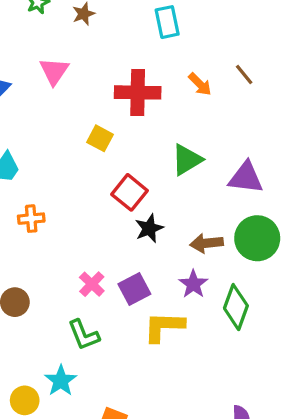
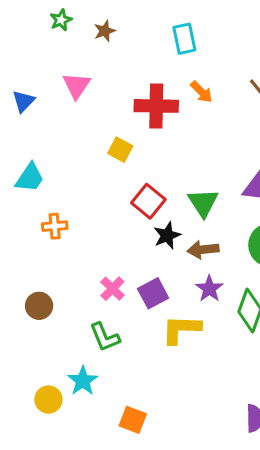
orange arrow: (200, 84) -> (201, 92), moved
green triangle: (187, 160) -> (203, 203), moved, turned -32
brown arrow: (206, 243) -> (203, 250), moved

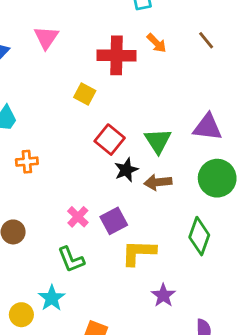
purple star: (209, 289) -> (163, 295), moved

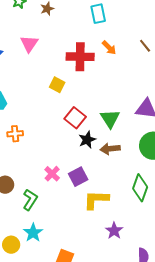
green L-shape: (71, 260) -> (30, 200), moved, turned -125

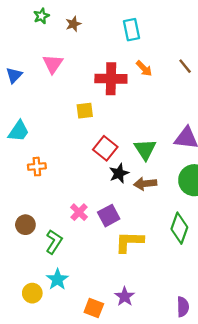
yellow square: (57, 85) -> (85, 111), turned -35
purple star: (114, 231) -> (125, 297), moved

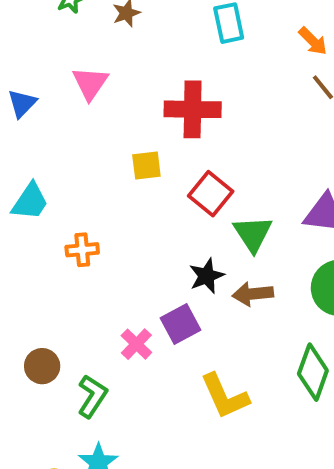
orange arrow: (144, 68) -> (313, 41), moved
red square: (105, 148) -> (211, 194), moved
orange cross: (37, 167) -> (82, 250), moved
purple square: (109, 216) -> (181, 324), moved
yellow L-shape: (129, 242) -> (225, 396), turned -116

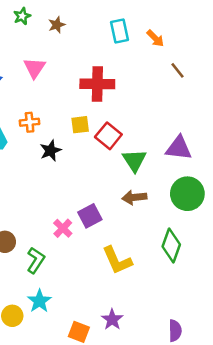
orange arrow: (313, 41) -> (155, 38), moved
yellow square: (146, 165) -> (80, 125), moved
orange cross: (82, 250) -> (30, 122), moved
black star: (207, 276) -> (50, 151), moved

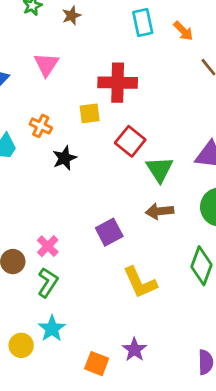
orange cross: (30, 122) -> (41, 126), turned 30
yellow square: (80, 125) -> (90, 113), moved
pink cross: (63, 228) -> (48, 246), moved

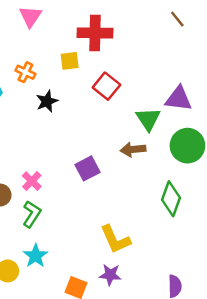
green triangle: (160, 169) -> (148, 119), moved
yellow L-shape: (140, 282) -> (115, 239), moved
purple star: (134, 350) -> (110, 275), turned -30

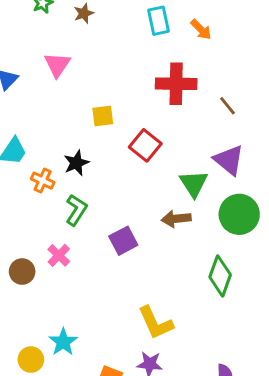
brown line: (177, 19) -> (227, 106), moved
red cross: (95, 33) -> (176, 84), moved
orange cross: (25, 72) -> (43, 181), moved
purple triangle: (179, 99) -> (229, 160), turned 32
green L-shape: (32, 214) -> (76, 210), moved

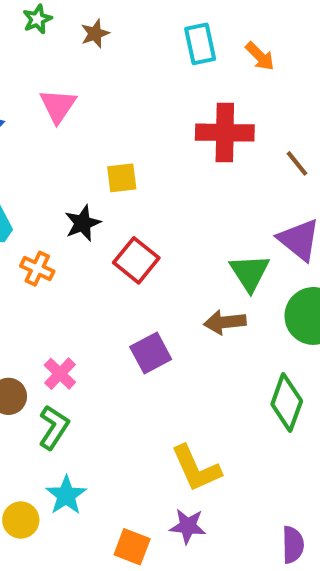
red square: (145, 145) -> (136, 260), moved
black star: (76, 163) -> (83, 223), moved
green L-shape: (76, 210) -> (54, 427), moved

